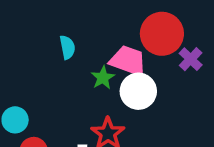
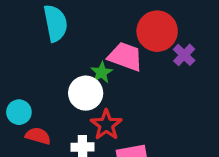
cyan semicircle: (67, 47) -> (55, 23), moved, size x1.6
white circle: (138, 91) -> (86, 93), moved

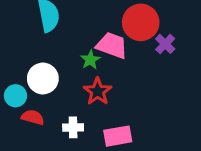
white circle: (86, 93) -> (43, 78), moved
red star: (106, 125) -> (98, 91), moved

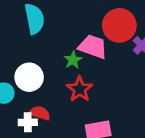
red semicircle: (33, 117) -> (40, 113), moved
white cross: (73, 127) -> (28, 122), moved

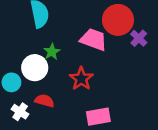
green star: (73, 60) -> (52, 52), moved
white cross: (28, 122) -> (20, 112), moved, turned 35

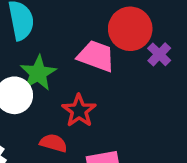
green star: (52, 52) -> (38, 73), size x1.5
red semicircle: (45, 101) -> (53, 143), moved

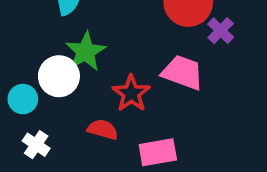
pink trapezoid: (96, 56) -> (183, 72), moved

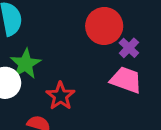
pink trapezoid: (183, 72) -> (126, 80), moved

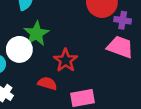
purple cross: (129, 48) -> (123, 20), turned -35

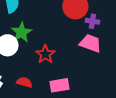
red semicircle: (47, 83) -> (24, 82), moved

